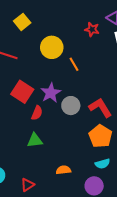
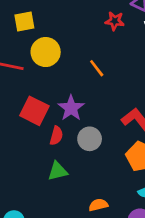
yellow square: (22, 22) -> (24, 22), turned 35
yellow circle: (52, 47) -> (46, 52), moved
gray circle: (71, 106) -> (90, 139), moved

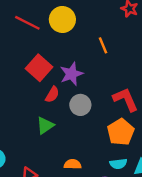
green triangle: (58, 171) -> (45, 126), turned -36

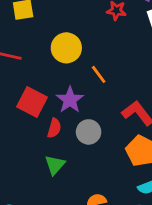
yellow circle: (62, 20) -> (66, 48), moved
orange line: (103, 45) -> (99, 74), moved

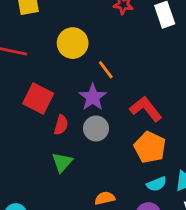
purple star: (70, 100) -> (93, 97), moved

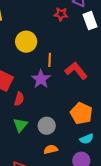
orange line: (106, 70) -> (50, 60), turned 40
red L-shape: (146, 109) -> (76, 71), moved
gray circle: (96, 128) -> (47, 126), moved

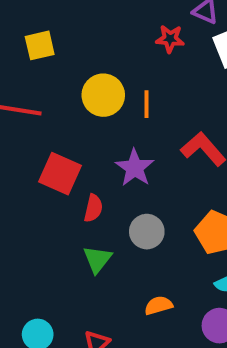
orange line: (50, 60) -> (147, 104), moved
gray circle: (47, 126) -> (147, 232), moved

